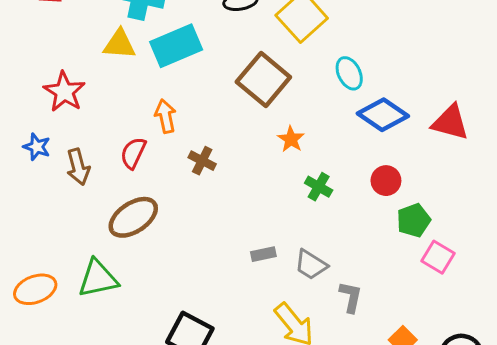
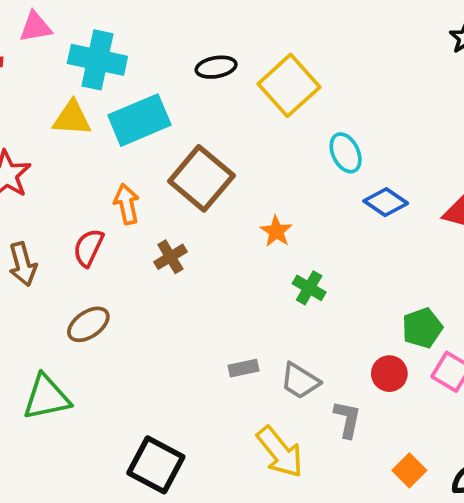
brown square: (263, 79) -> (201, 178), moved
blue diamond: (383, 115) -> (386, 202), size x0.7
brown cross: (202, 161) -> (170, 257), turned 32
red circle: (386, 181) -> (389, 374), moved
brown ellipse: (133, 217) -> (88, 324), size x0.7

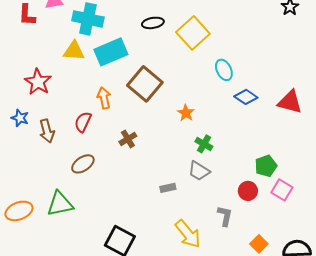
brown cross: (170, 257) -> (128, 139), moved
gray trapezoid: (300, 381) -> (199, 171), moved

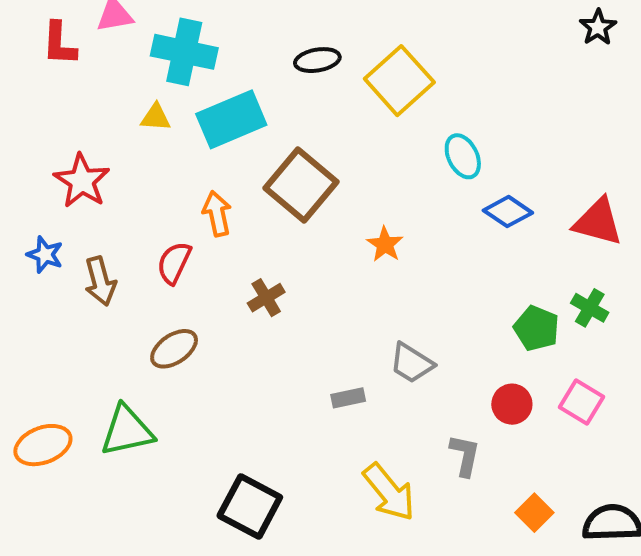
yellow triangle: (74, 51) -> (156, 117), size x0.7
green cross: (204, 144) -> (590, 308), moved
green pentagon: (266, 166) -> (536, 328), moved, turned -30

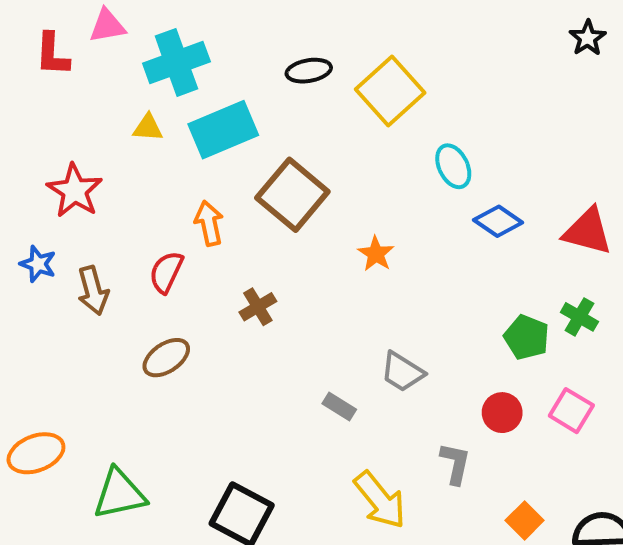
cyan cross: (184, 52) -> (176, 62), turned -32
gray rectangle: (348, 398) -> (339, 406), turned 44
green triangle: (127, 431) -> (119, 494), moved

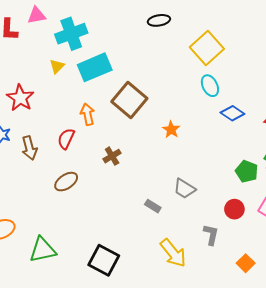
black ellipse: (309, 71) -> (159, 20), moved
yellow square: (390, 91) -> (207, 48), moved
yellow triangle: (148, 128) -> (57, 66), turned -49

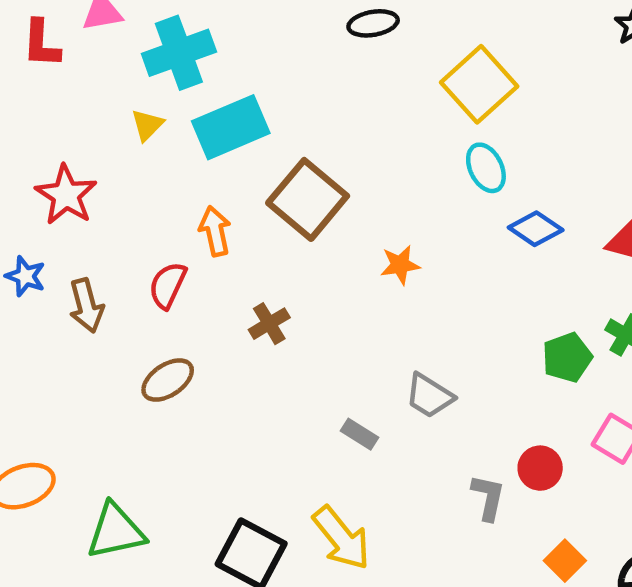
orange star: (171, 130) -> (400, 265), turned 30
green pentagon: (247, 171) -> (567, 357), turned 30
red circle: (234, 209) -> (540, 468), moved
yellow arrow: (173, 253) -> (341, 538), moved

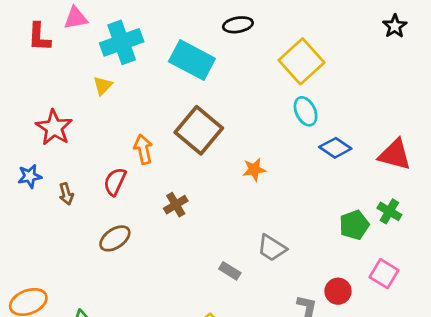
cyan rectangle: (231, 127) -> (192, 60), moved, turned 51
blue star: (25, 276) -> (30, 176), turned -30
brown arrow: (86, 306) -> (66, 194), size x0.7

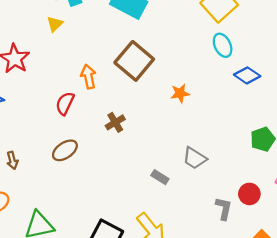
brown arrow: (66, 194) -> (12, 160), moved

